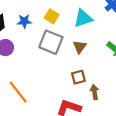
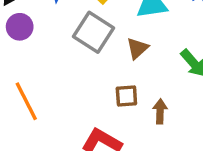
brown arrow: (95, 92) -> (160, 111), moved

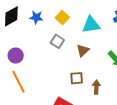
purple circle: (20, 27) -> (16, 56), moved
gray square: (93, 32) -> (57, 41), size x0.6

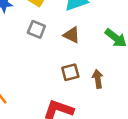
brown triangle: (83, 50) -> (72, 35), turned -40

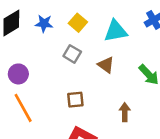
brown square: (70, 72) -> (75, 100), moved

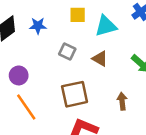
yellow square: (78, 23) -> (78, 15), moved, turned -35
brown square: (75, 100) -> (75, 94), size x1.6

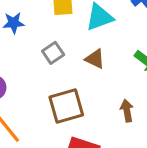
gray square: (67, 52) -> (53, 53), turned 35

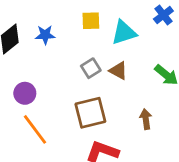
gray square: (53, 53) -> (91, 68), moved

